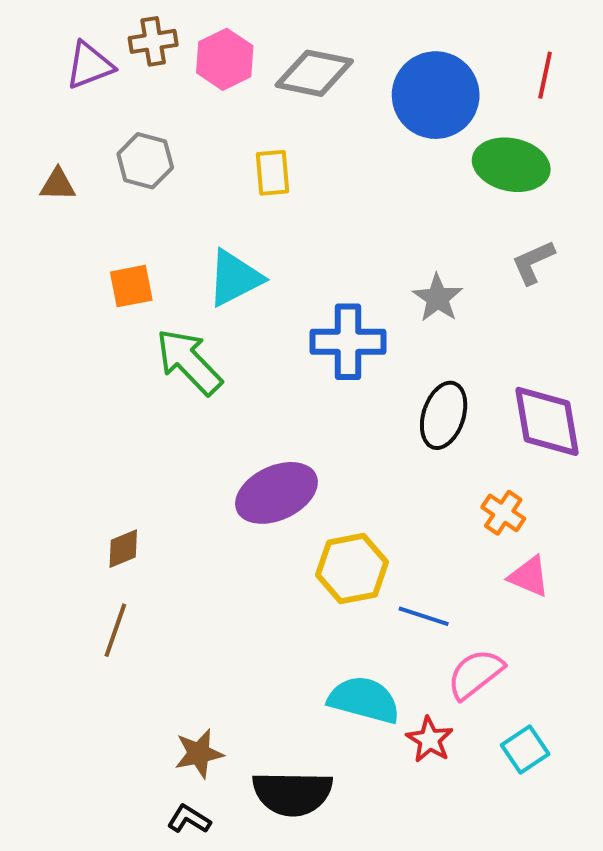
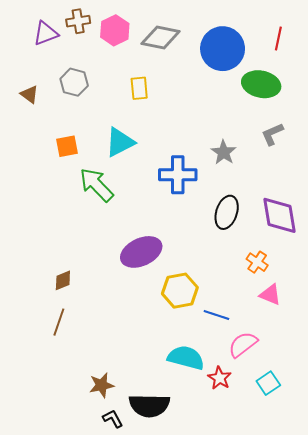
brown triangle: (58, 185) -> (29, 94), turned 36
black L-shape: (189, 819) -> (113, 419), moved, turned 30

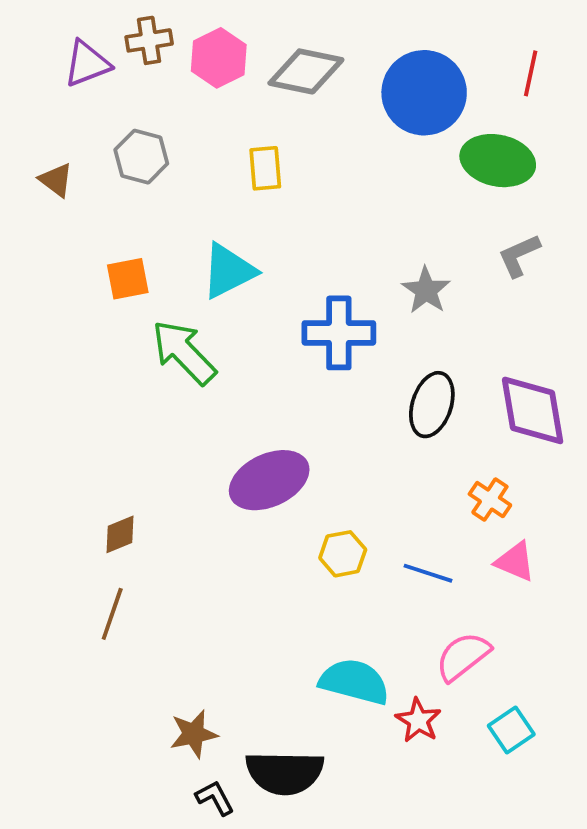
yellow hexagon: (180, 291) -> (343, 554), size x0.7
blue line: (216, 315) -> (428, 573), moved

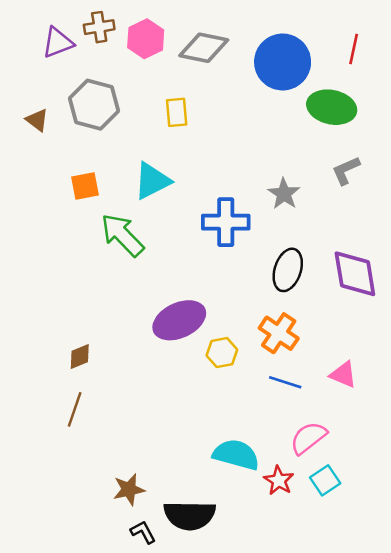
gray hexagon: (141, 157) -> (94, 105), size x1.4
orange cross: (490, 500) -> (279, 333), moved, size x1.4
yellow hexagon: (343, 554) -> (222, 353), moved
cyan square: (511, 730) -> (325, 480), moved

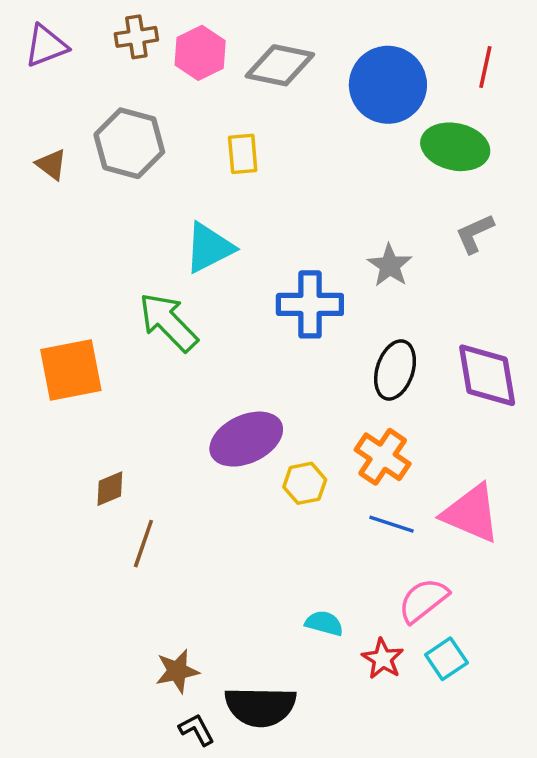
purple triangle: (58, 43) -> (46, 46), moved
orange square: (85, 186) -> (71, 370), moved, size x1.6
pink triangle: (343, 375) -> (471, 513), size x1.6
brown line: (75, 409) -> (143, 544), moved
cyan semicircle: (236, 455) -> (324, 623), size x0.6

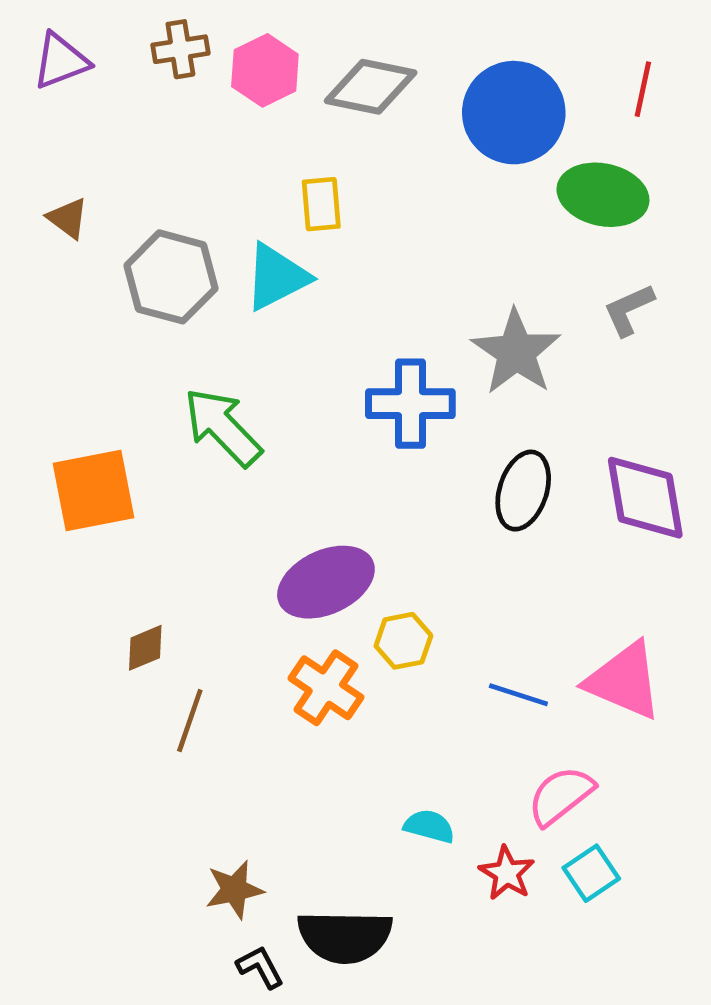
gray hexagon: (129, 143) -> (171, 277), moved
cyan triangle: (209, 248) -> (277, 277), moved
gray star: (390, 265) -> (516, 352), size x1.5
orange cross: (383, 457) -> (326, 688), moved

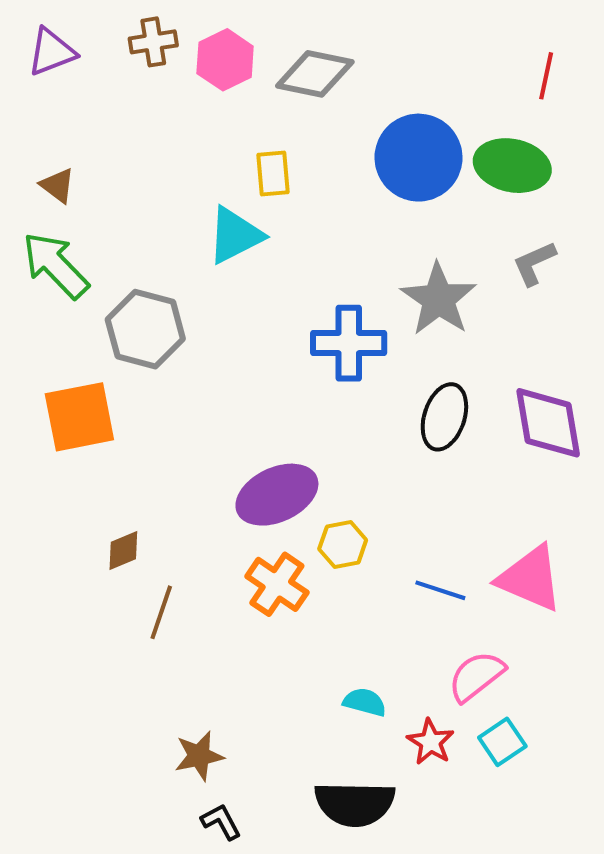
blue circle: (514, 113) -> (419, 158), moved
gray hexagon: (171, 277) -> (145, 329), moved
green arrow: (223, 427) -> (56, 265), moved
black semicircle: (345, 937) -> (355, 804), moved

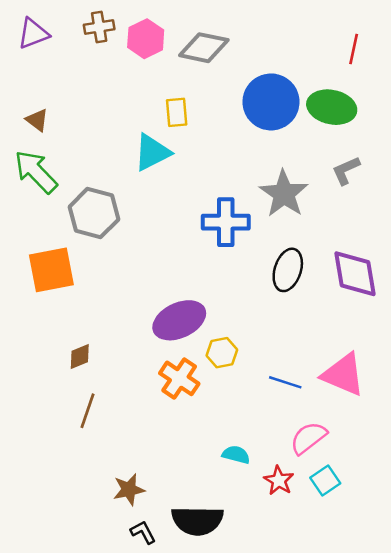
brown line: (161, 612) -> (88, 411), moved
black semicircle: (355, 804) -> (197, 521), moved

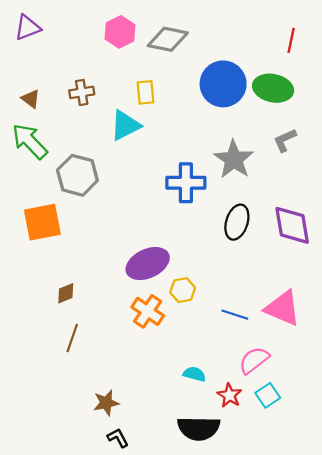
brown cross: (99, 27) -> (82, 92), moved
black semicircle: (197, 521) -> (199, 428), moved

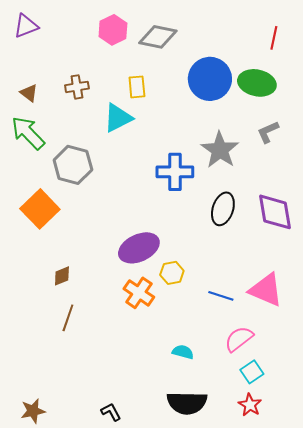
orange square: (42, 222) -> (40, 209), turned -33
red star: (229, 395) -> (250, 405), moved
brown star: (106, 403) -> (33, 411), moved

